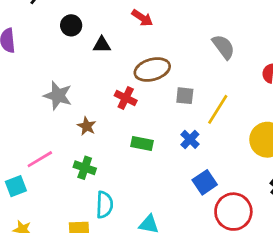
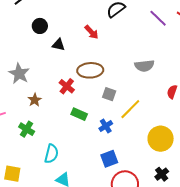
gray semicircle: (223, 47) -> (144, 66), turned 108
green rectangle: (142, 144) -> (79, 114), moved
cyan semicircle: (104, 205) -> (51, 154), moved

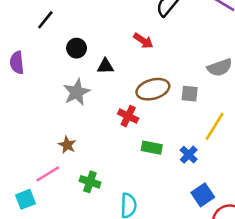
gray star: (19, 74) -> (77, 92), moved, turned 30
gray square: (109, 94) -> (190, 94), moved
brown star: (35, 100) -> (67, 145), moved

